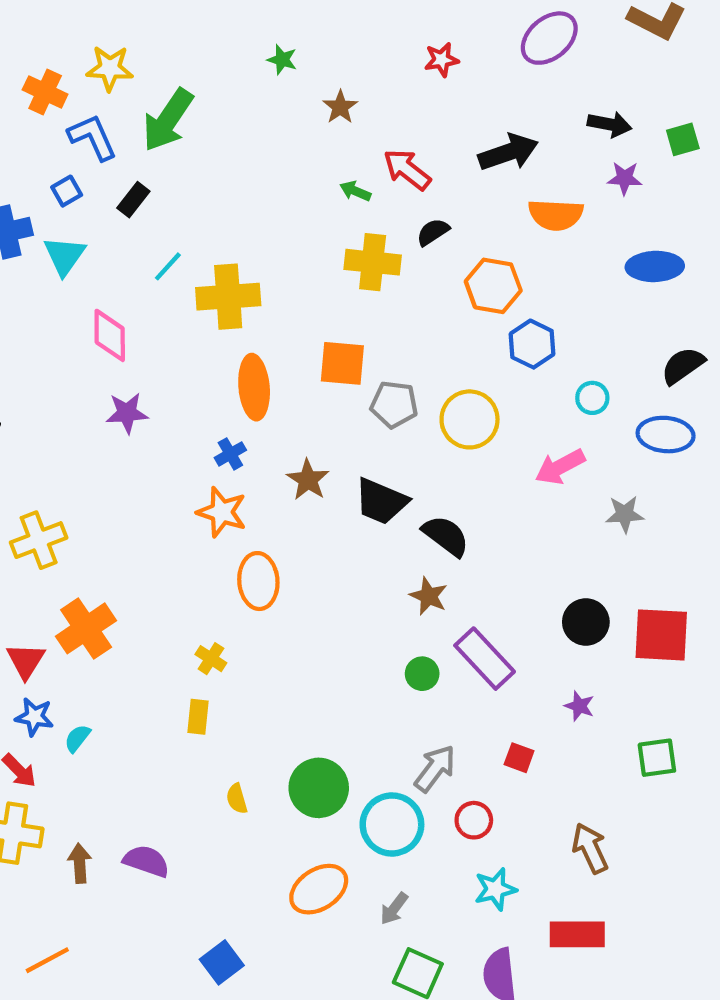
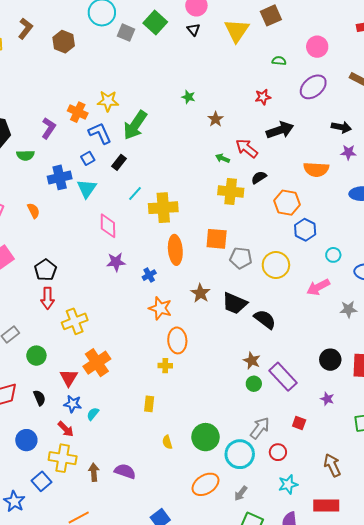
black arrow: (508, 152) -> (280, 130), moved
blue cross: (230, 454) -> (149, 275), moved
brown star: (429, 596) -> (252, 361), moved
yellow cross: (211, 659) -> (165, 366), moved, turned -32

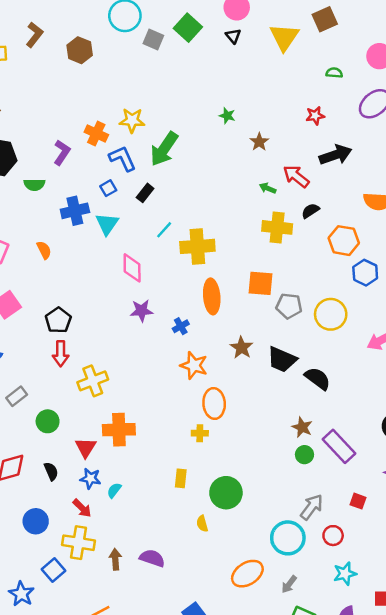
orange cross: (97, 363) -> (119, 430), turned 32
green circle: (206, 437) -> (226, 493), moved

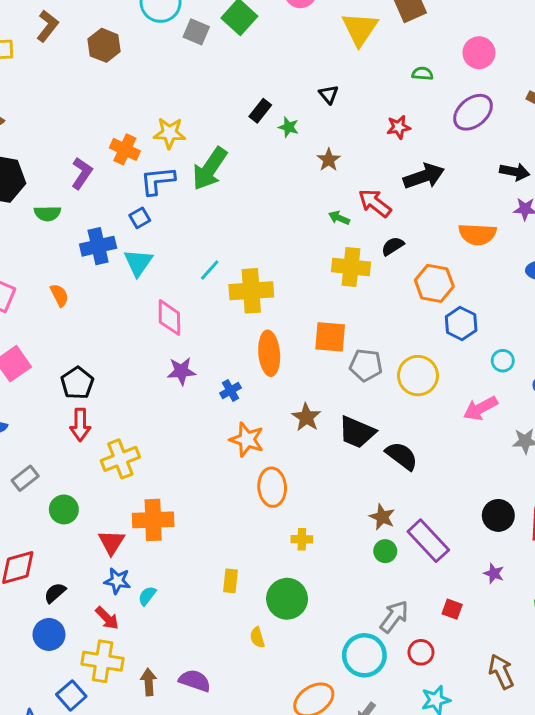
black triangle: (233, 36) -> (329, 94), moved
blue L-shape: (122, 158) -> (158, 181), turned -72
black rectangle: (145, 193) -> (260, 111), moved
yellow cross: (200, 433) -> (302, 539), moved
black semicircle: (51, 471) -> (55, 593), moved, turned -108

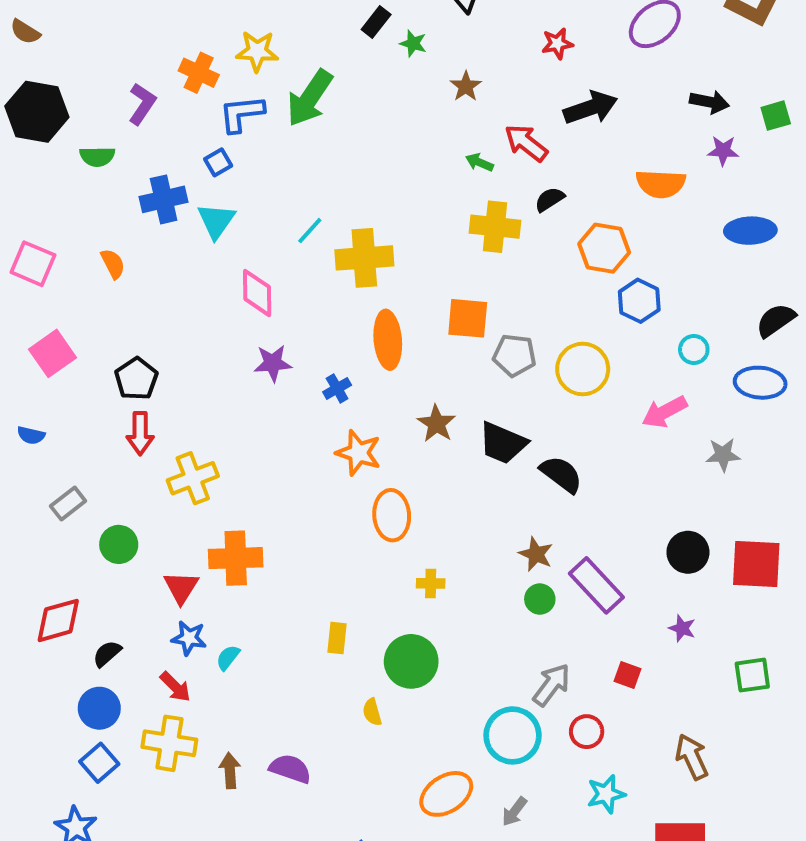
blue square: (71, 695) -> (99, 763), moved

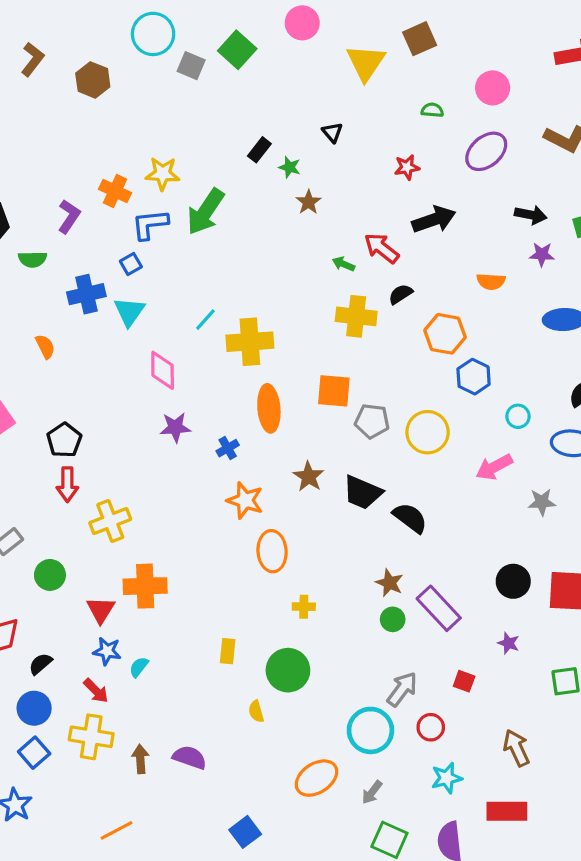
brown star: (466, 86) -> (309, 202), moved
orange semicircle: (661, 184) -> (491, 281), size x0.7

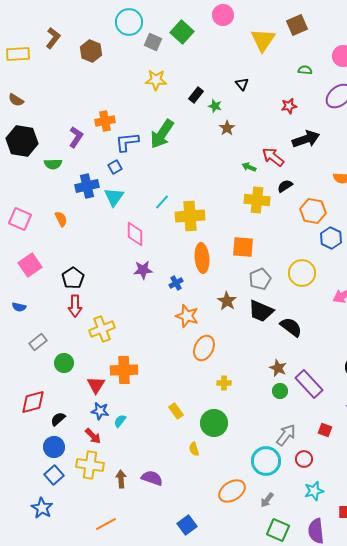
yellow star: (163, 174) -> (156, 80), moved
orange cross: (115, 191) -> (105, 121), turned -36
gray pentagon: (372, 421) -> (260, 279), moved, turned -30
orange ellipse: (272, 551) -> (204, 348), turned 30
yellow rectangle: (228, 651) -> (176, 411), turned -42

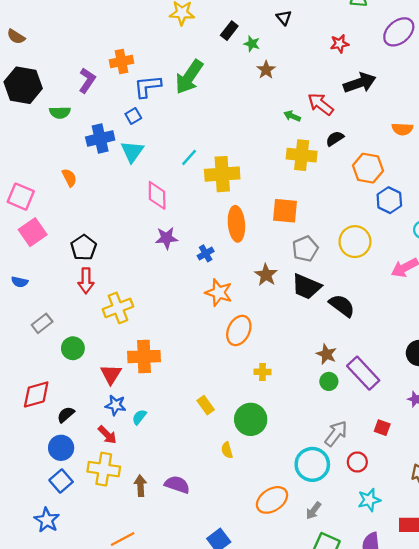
pink square: (20, 219) -> (21, 197), moved

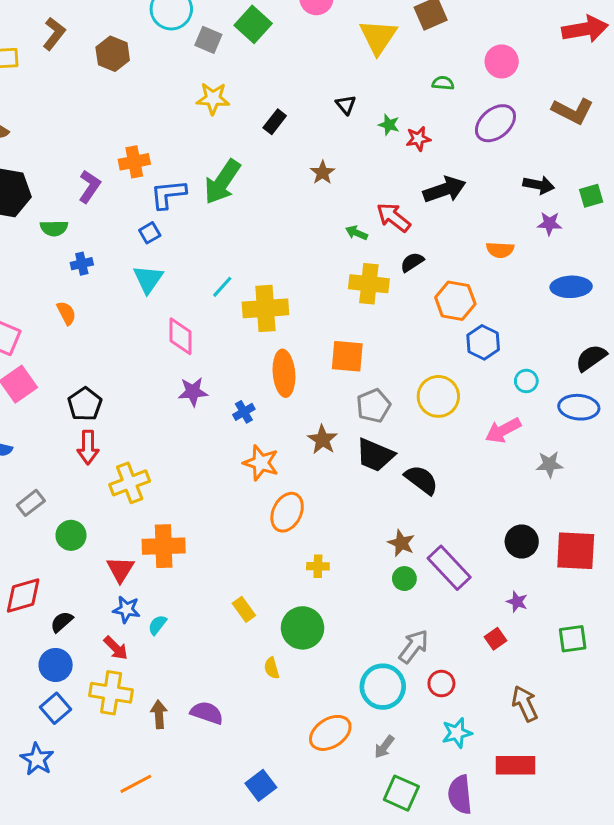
green star: (252, 44) -> (389, 125), moved
blue cross: (100, 139) -> (82, 264), moved, size x0.6
red square: (382, 428) -> (495, 639), moved, turned 35

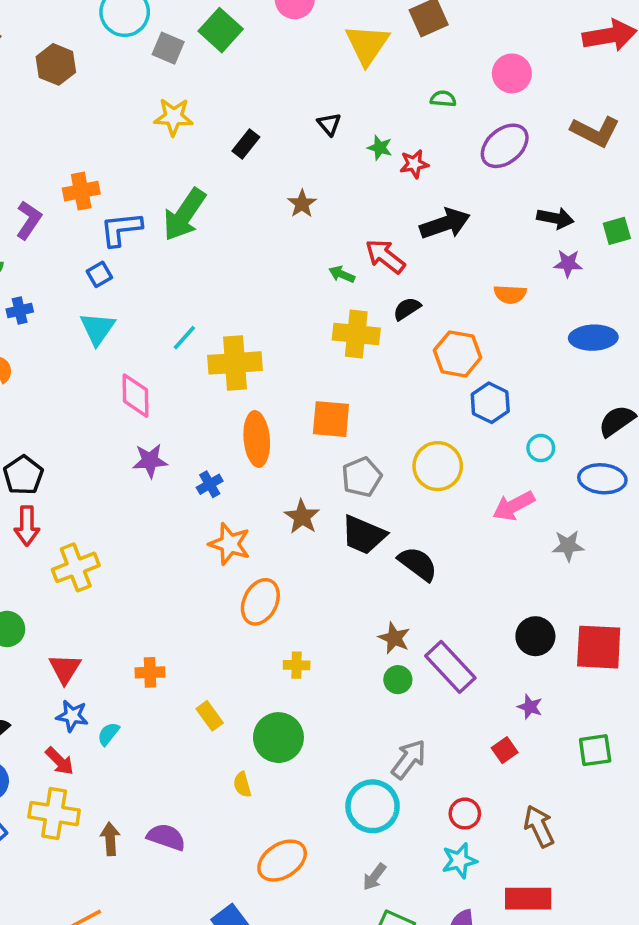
orange cross: (164, 546) -> (150, 672), moved, size x0.6
red circle: (441, 684) -> (465, 814), moved
orange ellipse: (330, 733) -> (282, 861), moved

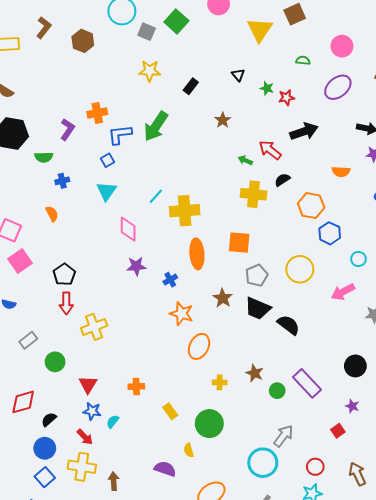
brown star: (394, 638) -> (255, 373), moved
purple semicircle: (166, 837) -> (165, 469), moved

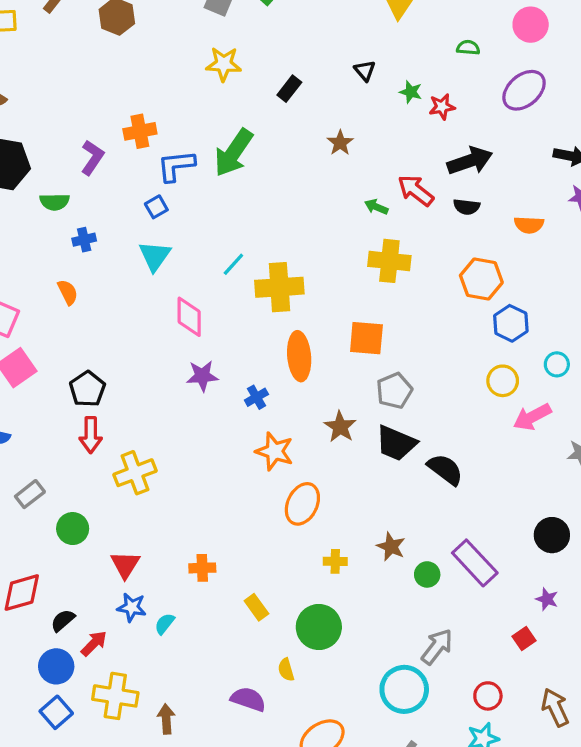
black semicircle: (282, 180) -> (467, 207), moved, turned -140
yellow circle: (300, 269) -> (503, 381), moved, size x0.7
red arrow: (85, 437) -> (94, 643), moved, turned -90

